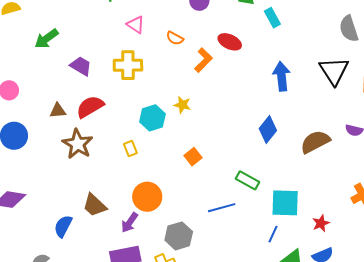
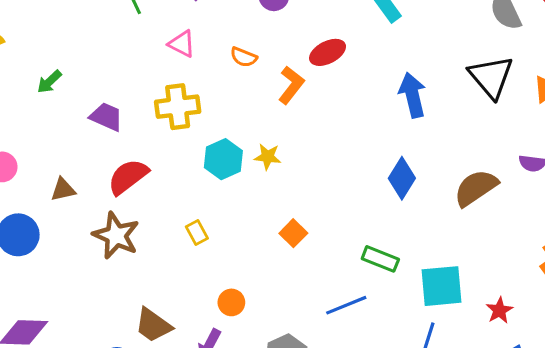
green arrow: (46, 39) -> (49, 82), size x0.7
red ellipse: (230, 42) -> (328, 52), turned -45
brown triangle: (58, 111) -> (63, 190), moved
cyan hexagon: (152, 118) -> (223, 159), moved
orange circle: (147, 197) -> (231, 302), size x0.6

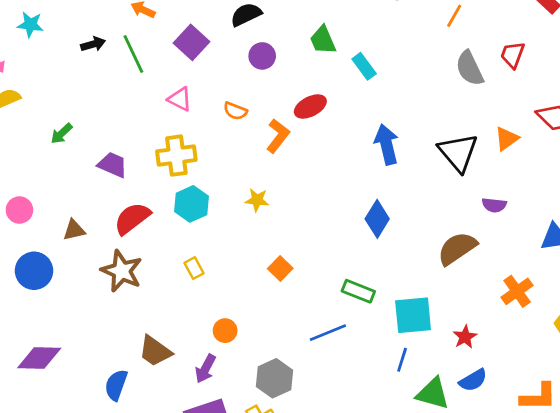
black triangle: (491, 77) -> (458, 152), moved
cyan hexagon: (223, 159) -> (192, 204), moved
brown semicircle: (476, 188) -> (457, 248), moved

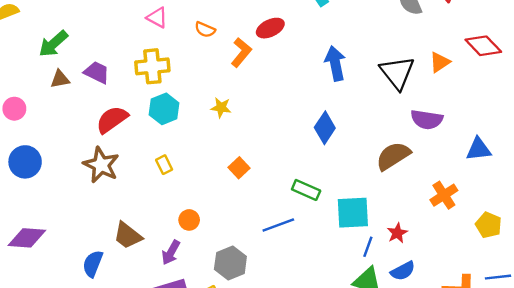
green arrow: (61, 134) -> (53, 44), size x1.5
purple semicircle: (494, 205) -> (427, 120), size x1.5
brown triangle: (74, 230) -> (60, 79), moved
blue line: (402, 360) -> (368, 247), moved

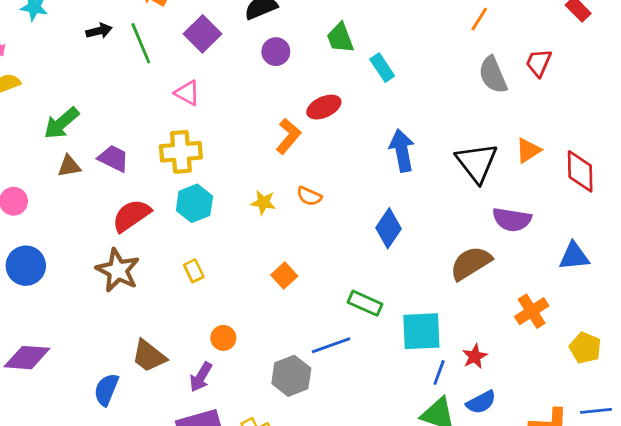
orange semicircle: (205, 30) -> (309, 196), moved
red diamond: (483, 46) -> (580, 171), moved, turned 42
gray hexagon: (230, 263) -> (291, 376), moved

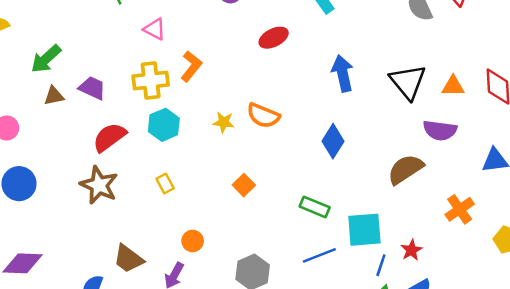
orange L-shape: (288, 136) -> (191, 66), moved
orange triangle: (528, 150) -> (453, 86), moved, turned 35
orange semicircle: (309, 196) -> (263, 116), size x1.5
blue line: (331, 345) -> (319, 255), moved

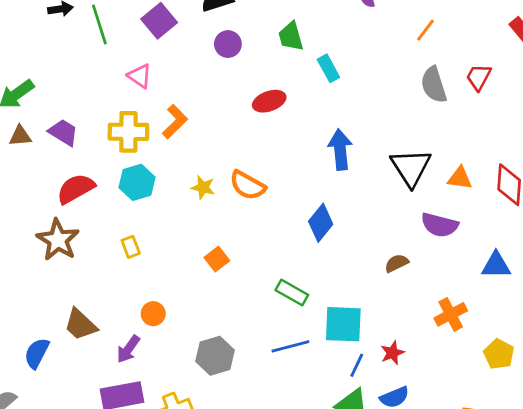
brown semicircle: (405, 169) -> (396, 263), size x0.6

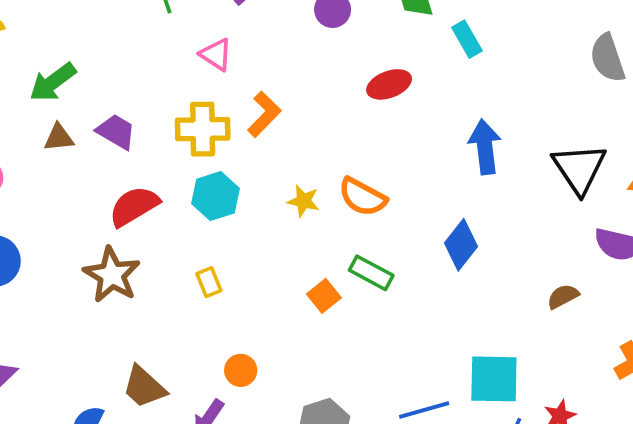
green rectangle: (292, 292) -> (371, 273), moved

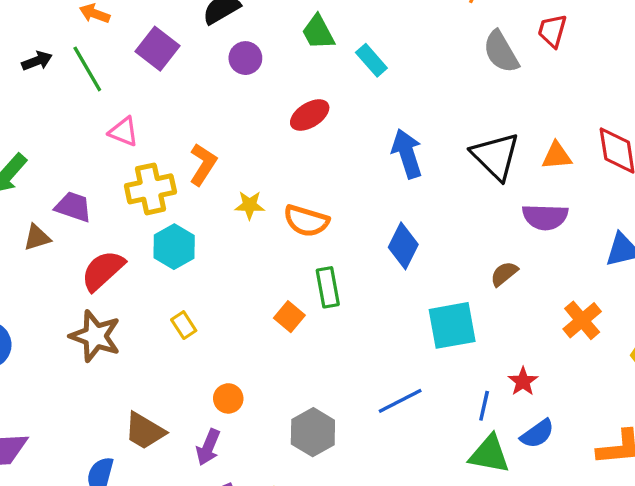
pink triangle: (216, 55) -> (124, 132), moved
brown triangle: (59, 138) -> (37, 238), moved
yellow star: (303, 201) -> (250, 205), moved
green rectangle: (371, 273) -> (328, 287), turned 63
cyan square: (494, 379) -> (452, 325), moved

